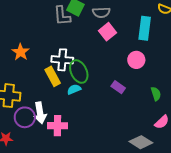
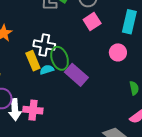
purple rectangle: (118, 87) -> (76, 75), moved, size x1.6
cyan semicircle: (74, 89) -> (47, 70), moved
white arrow: (40, 113) -> (15, 110), moved

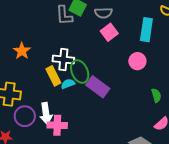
white arrow: (15, 110) -> (46, 114), moved

